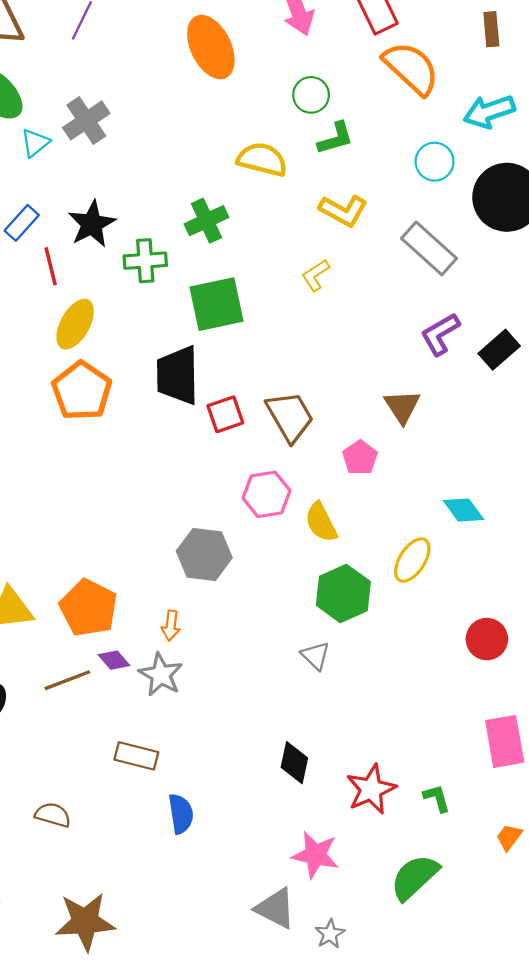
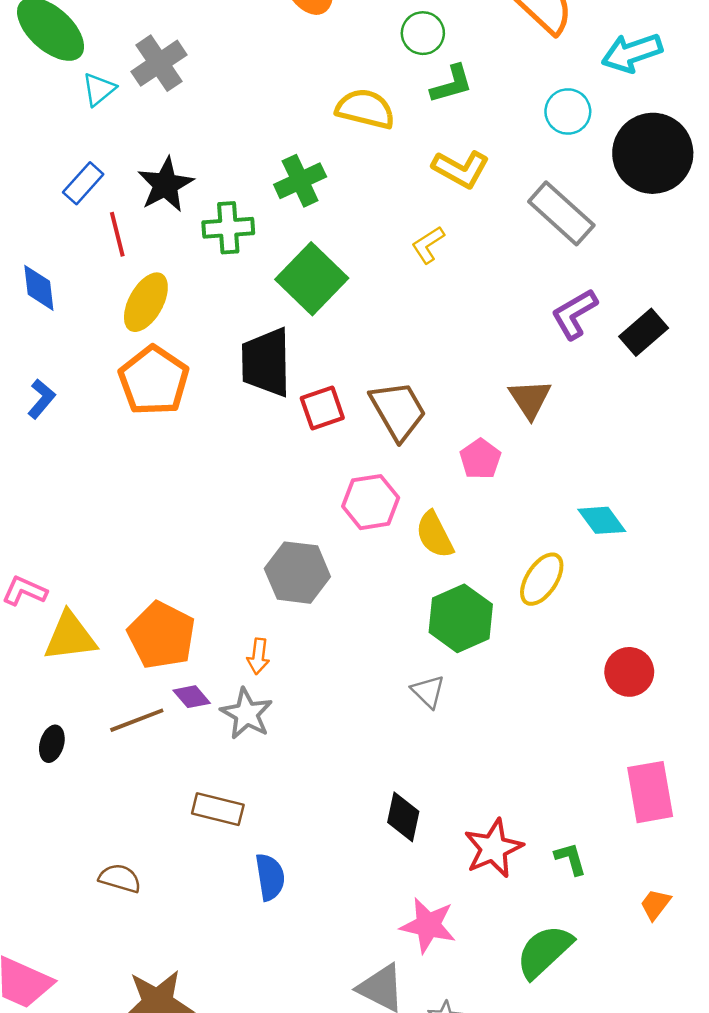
green square: (216, 304) -> (312, 279), turned -34

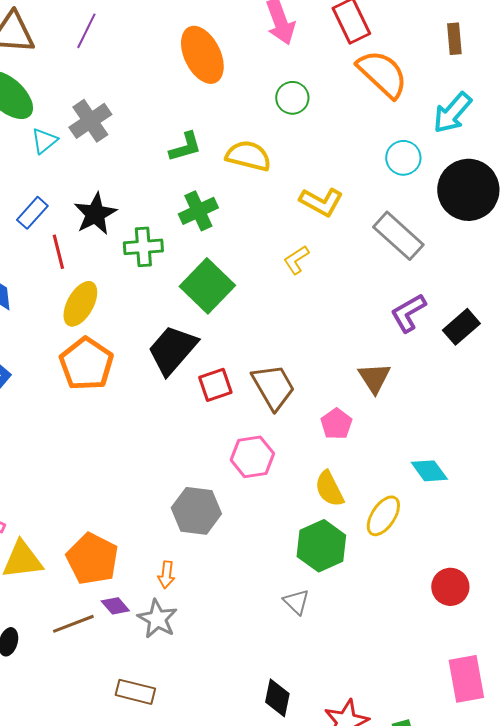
cyan arrow: (632, 53) -> (452, 113), turned -30
green L-shape: (452, 84) -> (185, 147), moved
black trapezoid: (266, 362) -> (172, 350), turned 42
yellow semicircle: (435, 535) -> (329, 489), moved

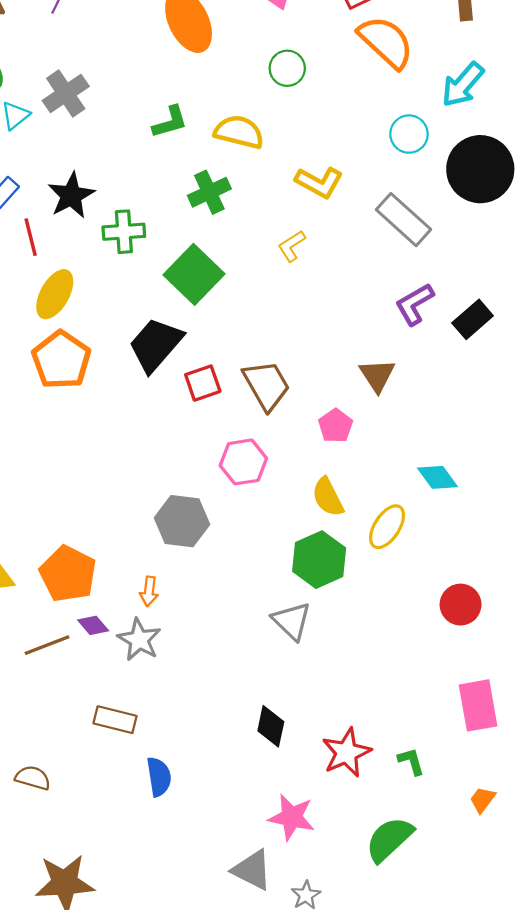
green cross: (198, 211) -> (209, 192), moved
gray triangle: (296, 602) -> (292, 621), size x1.4

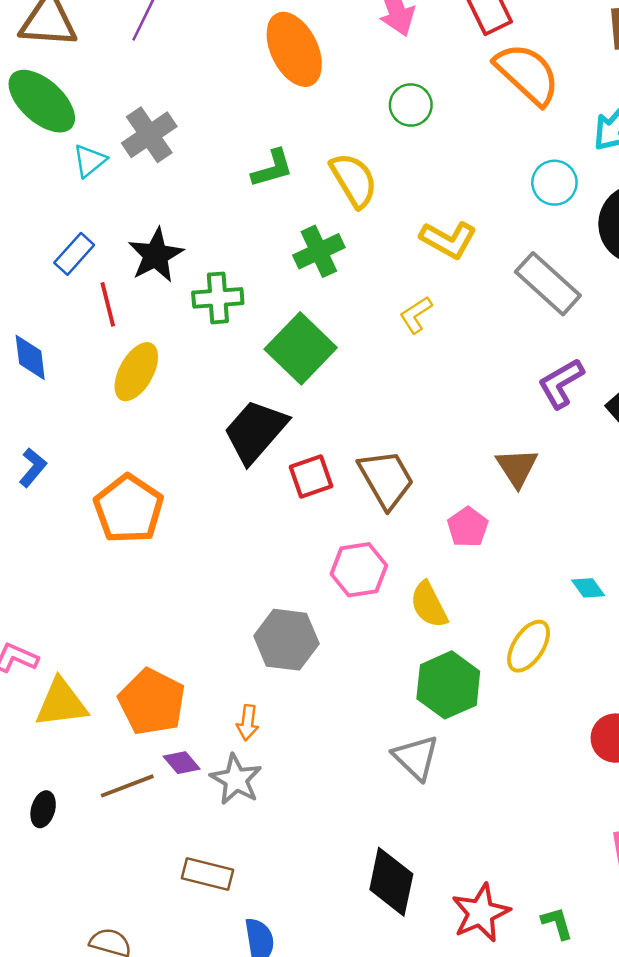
yellow semicircle: (239, 132) -> (354, 180), turned 45
orange pentagon: (61, 360) -> (129, 509), moved
cyan diamond: (437, 477) -> (588, 588), size x0.7
yellow semicircle: (328, 497) -> (429, 605), moved
black diamond: (271, 726) -> (391, 882), size x1.4

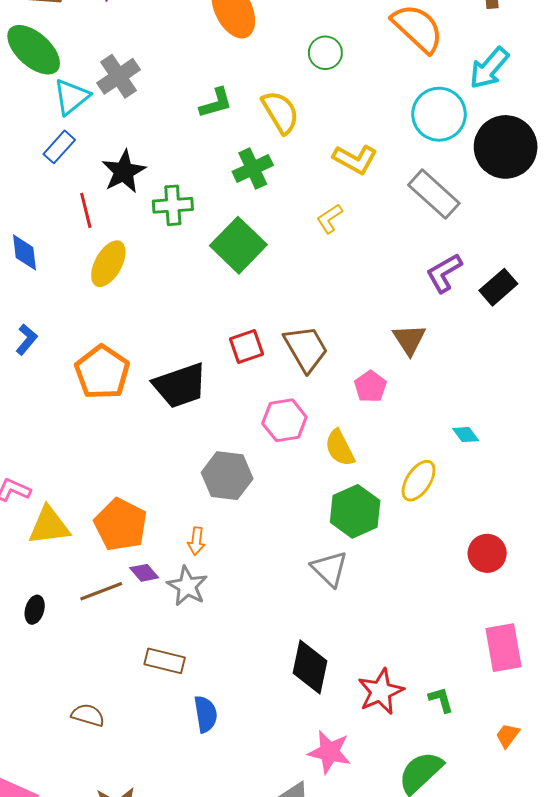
cyan triangle: (90, 161) -> (71, 97), size x1.4
cyan circle: (554, 183) -> (439, 114), size x1.5
blue rectangle: (74, 254) -> (59, 147), moved
black trapezoid: (255, 431) -> (180, 385), moved, turned -150

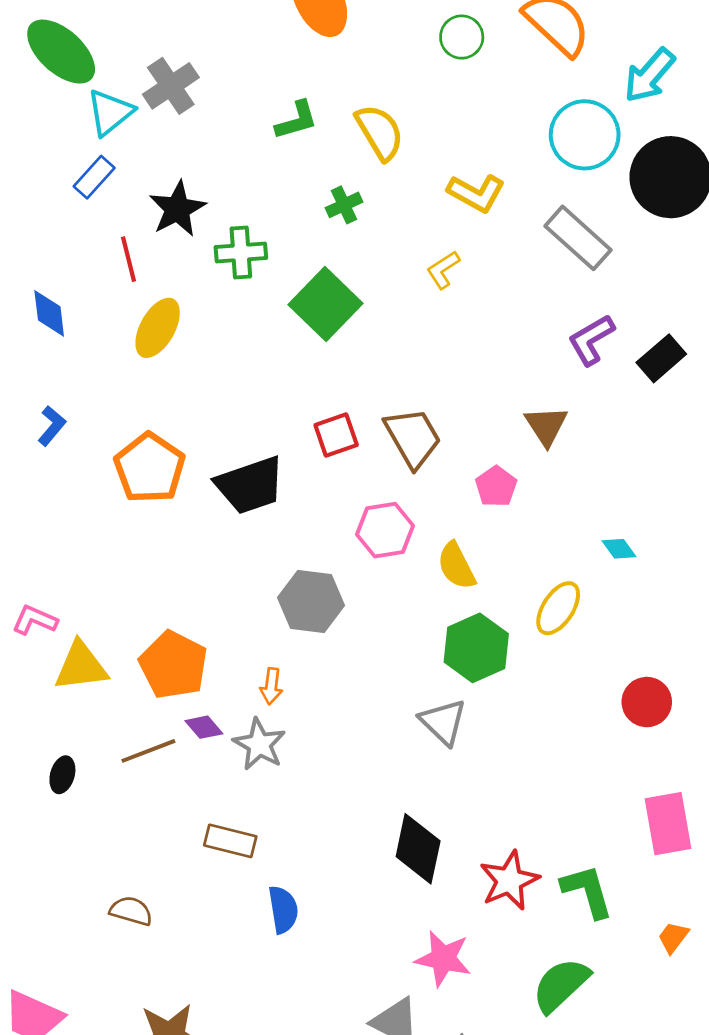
green circle: (325, 53) -> (462, 37), moved
green cross: (253, 168) -> (344, 205), size x0.7
green L-shape: (441, 700) -> (587, 891), size x1.6

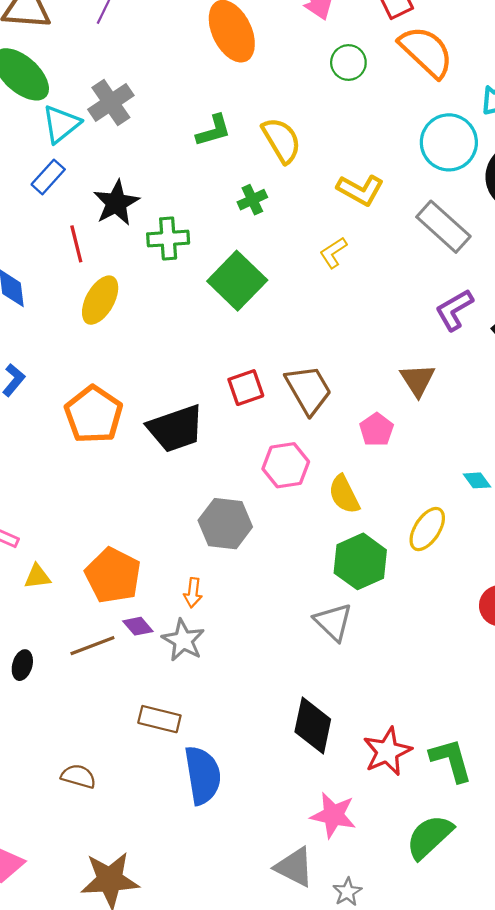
yellow triangle: (81, 666) -> (37, 577), size x0.6
blue semicircle: (283, 910) -> (203, 775), size x1.5

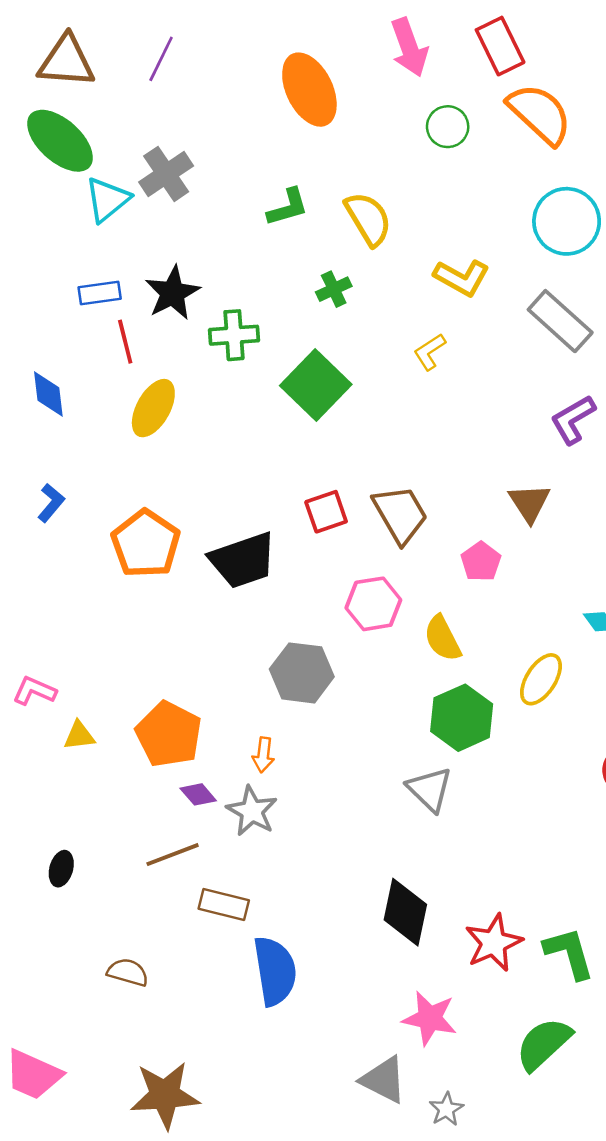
blue rectangle: (48, 177) -> (100, 293), moved, turned 40
brown line: (92, 646) -> (173, 855), moved
black ellipse: (22, 665) -> (61, 869), moved

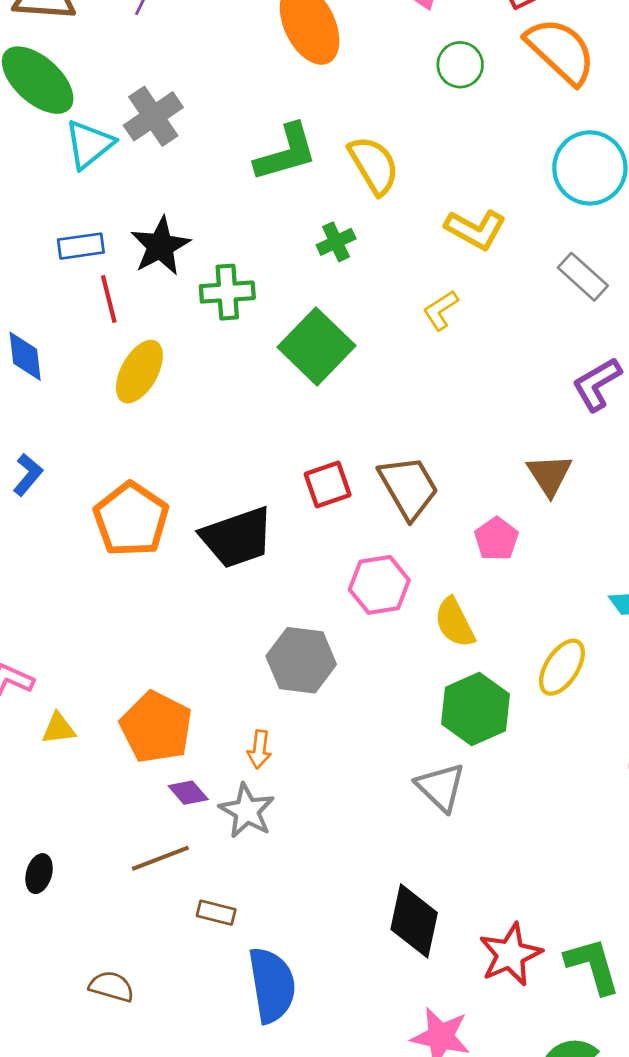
green L-shape: (288, 207) -> (286, 153), size x1.4
gray rectangle: (560, 321) -> (583, 277), size x0.7
brown rectangle: (224, 904) -> (216, 913), size x0.7

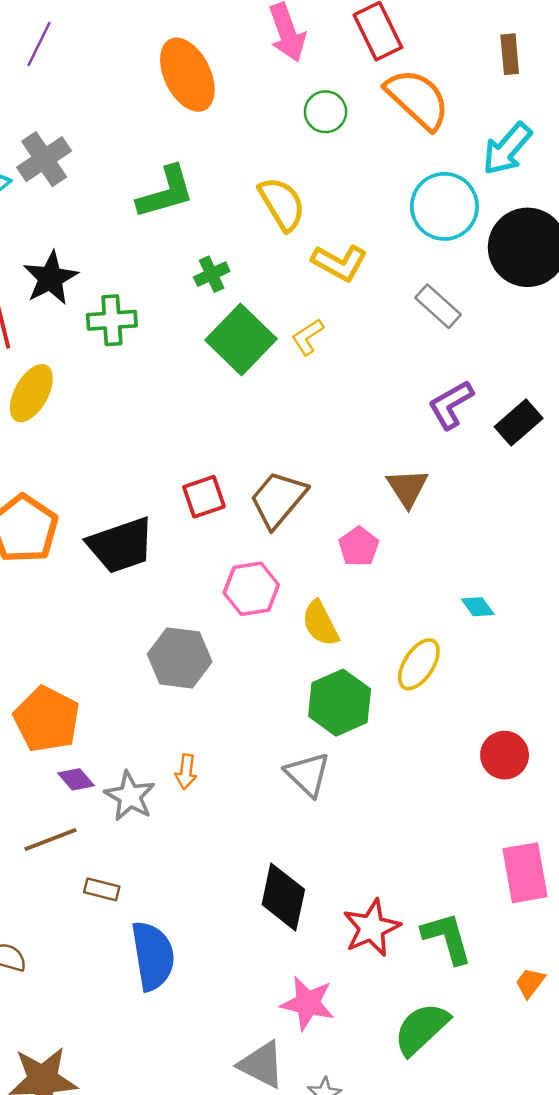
yellow semicircle: (374, 165) -> (282, 204), moved
green square: (317, 346) -> (241, 339), moved
brown trapezoid: (409, 487) -> (278, 499), turned -110
orange arrow: (259, 749) -> (186, 772), moved

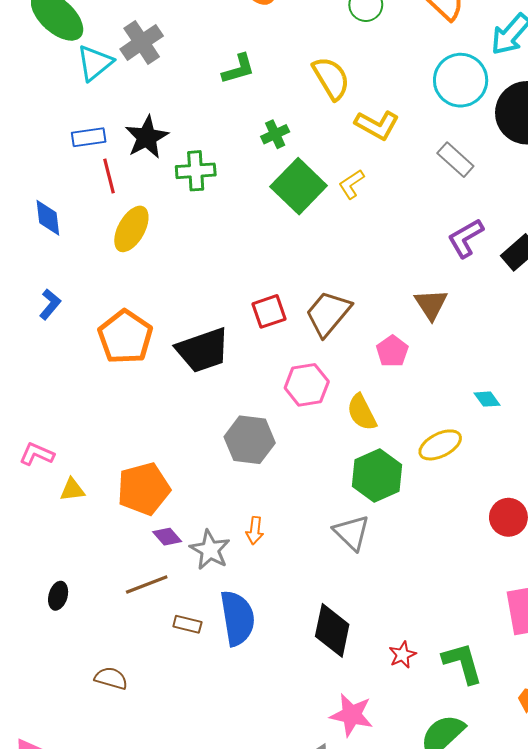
green L-shape: (166, 192) -> (238, 69), size x0.7
yellow ellipse: (419, 664) -> (440, 445), turned 30
orange pentagon: (47, 719) -> (144, 489), turned 30
red star: (372, 928) -> (402, 655), size x0.6
blue semicircle: (153, 956) -> (237, 618), moved

